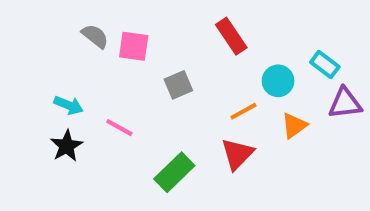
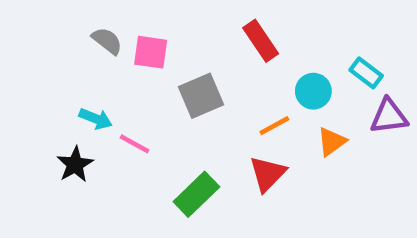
gray square: (178, 85) -> (201, 96), size x1.4
cyan arrow: (69, 105) -> (96, 119), moved

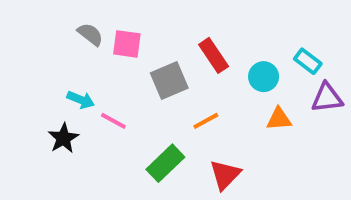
red rectangle: (261, 41) -> (214, 55), moved
orange line: (274, 126) -> (206, 121), moved
orange triangle: (332, 142) -> (279, 119), turned 32
red triangle: (268, 174) -> (225, 175), moved

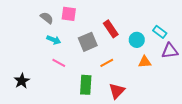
pink square: (127, 44) -> (69, 14), moved
cyan arrow: (81, 100) -> (54, 40), moved
black star: (63, 138) -> (22, 81), moved
green rectangle: (165, 163) -> (86, 85), turned -42

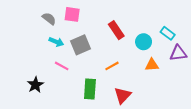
gray square: (88, 42) -> (81, 45), moved
black star: (22, 81) -> (35, 85), moved

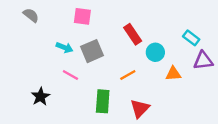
gray semicircle: (49, 19) -> (31, 15), moved
cyan circle: (144, 42) -> (155, 52), moved

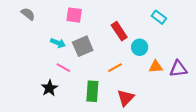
cyan rectangle: (191, 38) -> (159, 17), moved
purple triangle: (203, 61) -> (178, 69), moved
black star: (41, 97) -> (49, 88), moved

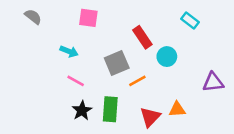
gray square: (83, 46) -> (117, 63), moved
orange triangle: (156, 67) -> (177, 109), moved
black star: (49, 88) -> (82, 111), moved

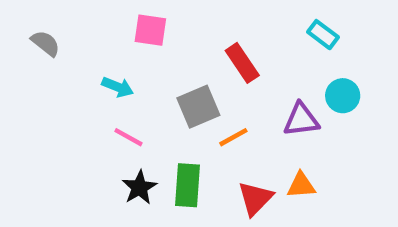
gray semicircle: (33, 17) -> (45, 43), moved
cyan circle: (167, 57) -> (343, 96), moved
purple triangle: (213, 82) -> (301, 120), moved

